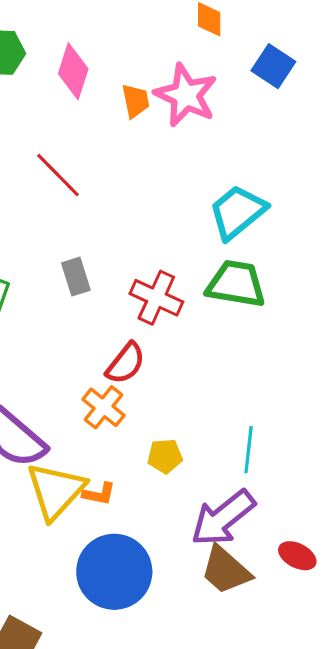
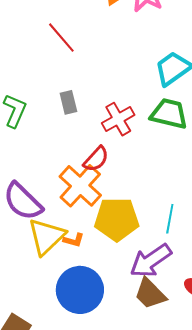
red cross: (156, 298) -> (118, 119), turned 32
orange cross: (104, 407) -> (80, 186), size x1.6
yellow pentagon: (165, 456) -> (117, 219), size x2.0

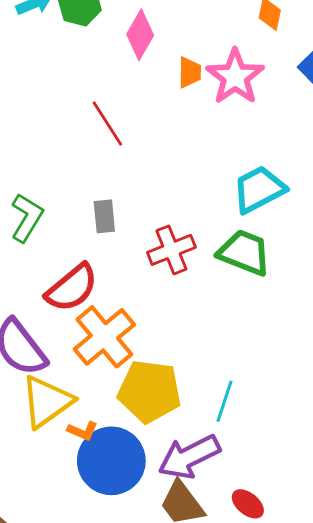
red semicircle: (96, 159) -> (72, 288), moved, size x1.4
orange L-shape: (74, 240) -> (83, 431), moved
blue circle: (80, 290) -> (111, 461), moved

